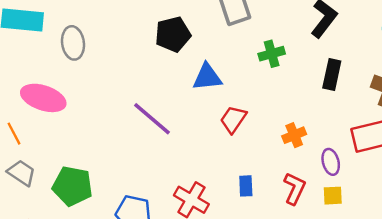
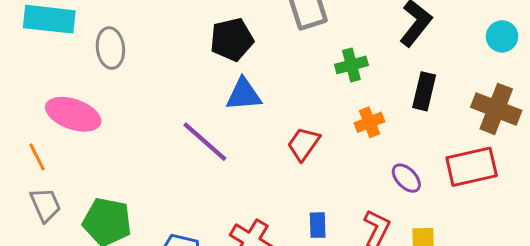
blue triangle: (207, 77) -> (244, 94), moved
orange cross: (294, 135) -> (369, 122), moved
purple ellipse: (331, 162) -> (406, 178), moved, turned -30
gray trapezoid: (22, 173) -> (45, 205), turned 32

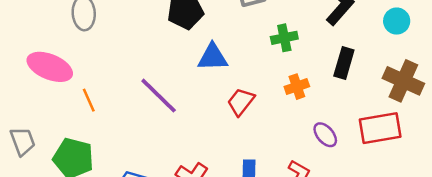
cyan circle: (502, 36) -> (397, 21), moved
blue triangle: (244, 94) -> (213, 57), moved
orange line: (37, 157) -> (89, 100), moved

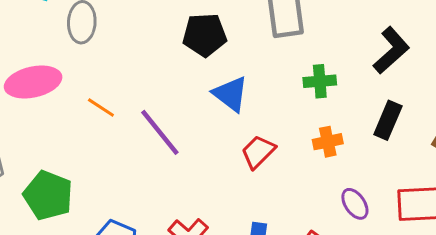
blue triangle: (213, 57) -> (231, 94), turned 32
pink ellipse: (50, 67) -> (33, 82), turned -42
orange line: (89, 100) -> (101, 108), moved, turned -40

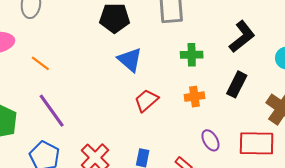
purple line: (160, 132) -> (52, 111), moved

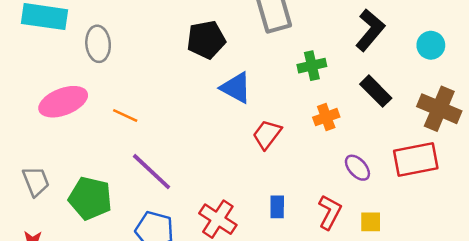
black rectangle: (237, 84) -> (376, 91), turned -60

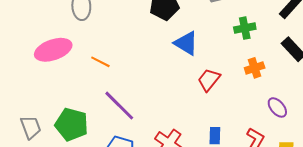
gray trapezoid: (36, 181) -> (31, 127), moved

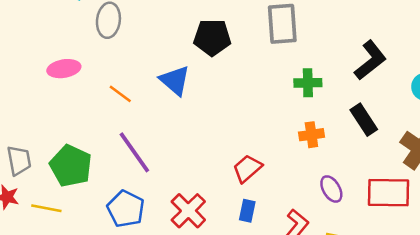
blue triangle: (186, 43) -> (175, 80), moved
pink ellipse: (53, 50) -> (64, 69), size x0.7
red trapezoid: (209, 80) -> (247, 168), moved

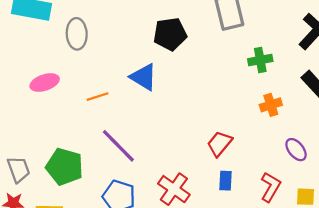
orange line: (120, 94) -> (98, 97), turned -45

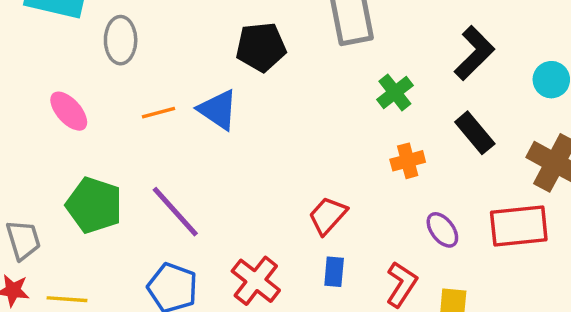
green cross: (260, 60) -> (395, 93), turned -30
pink ellipse: (45, 83) -> (69, 111), turned 64
orange line: (98, 97) -> (159, 113), moved
green pentagon: (65, 167) -> (94, 205), moved

